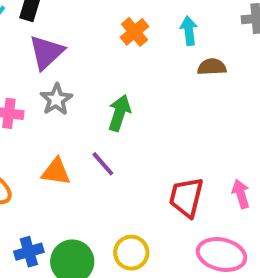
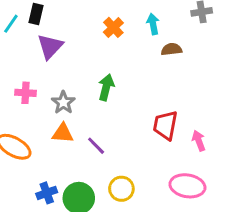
gray star: (56, 99) -> (63, 102), moved
purple line: (103, 164) -> (96, 146), moved
red trapezoid: (186, 197) -> (165, 125), moved

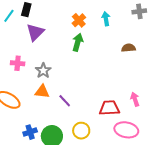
brown semicircle: (171, 49) -> (128, 48), moved
green arrow: (106, 87) -> (78, 42), moved
red trapezoid: (165, 125) -> (109, 108), moved, turned 75

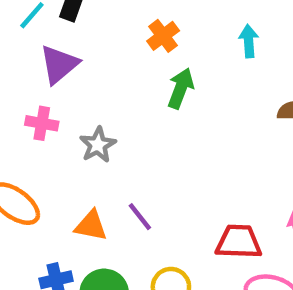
orange cross: (79, 20) -> (163, 36), moved
purple triangle: (35, 32) -> (59, 64), moved
orange triangle: (42, 92) -> (91, 226), moved

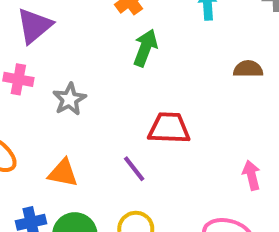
purple line: (140, 217) -> (134, 169), moved
red trapezoid: (239, 242) -> (169, 128), moved

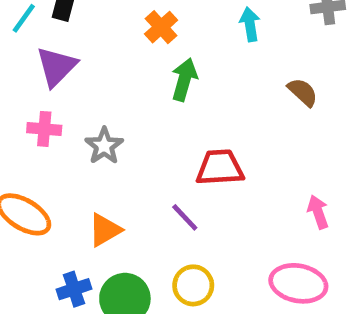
brown semicircle: (248, 69) -> (303, 92), turned 48
orange triangle: (63, 173) -> (105, 230), turned -36

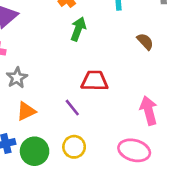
gray star: (104, 146) -> (17, 78), moved
pink arrow: (318, 212) -> (149, 110), size x1.5

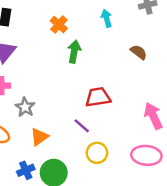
yellow circle: (74, 147) -> (97, 153), moved

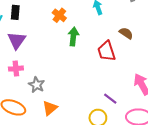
red trapezoid: (98, 97) -> (106, 51), moved, turned -95
purple line: (82, 126) -> (110, 99), moved

